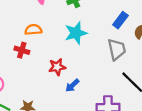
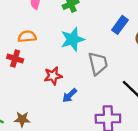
gray trapezoid: (117, 49) -> (98, 63), moved

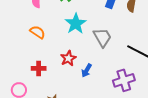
orange semicircle: (27, 36) -> (38, 32), turned 56
red cross: (15, 59) -> (39, 68), moved

